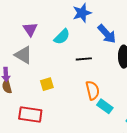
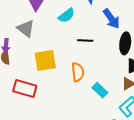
yellow square: (47, 84) -> (45, 60), size x1.6
orange semicircle: (92, 90) -> (78, 72), moved

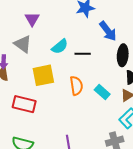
cyan semicircle: (66, 15) -> (60, 46), moved
cyan rectangle: (100, 90) -> (102, 92), moved

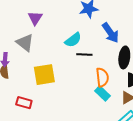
cyan semicircle: (60, 46) -> (73, 40), moved
orange semicircle: (76, 86) -> (102, 77), moved
red rectangle: (24, 104) -> (24, 103), size x0.7

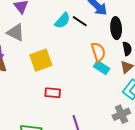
black line: (84, 54) -> (80, 21), moved, turned 42
red rectangle: (24, 103) -> (53, 93), moved

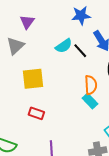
gray triangle: (16, 32) -> (15, 46), turned 36

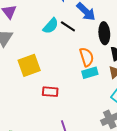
cyan rectangle: (90, 101) -> (90, 73), turned -49
red rectangle: (36, 113) -> (50, 92), moved

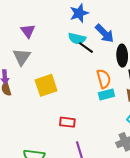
cyan semicircle: (51, 26) -> (77, 39), moved, turned 60
red rectangle: (50, 92) -> (67, 122), moved

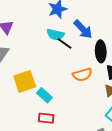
orange semicircle: (104, 79) -> (82, 75), turned 90
cyan rectangle: (106, 95) -> (44, 95), moved, turned 56

